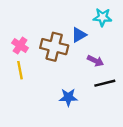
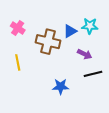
cyan star: (102, 17) -> (90, 26), moved
pink cross: (20, 45) -> (18, 28), moved

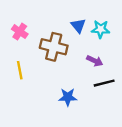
blue triangle: (70, 31) -> (78, 26), moved, turned -40

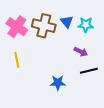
pink cross: (20, 32) -> (17, 27), size x1.5
brown cross: (54, 47) -> (44, 26), moved

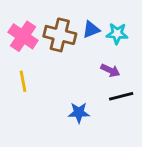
blue triangle: (67, 22) -> (91, 29), turned 48

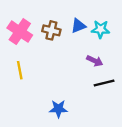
brown cross: (60, 35) -> (51, 30), size x0.7
blue star: (79, 113) -> (58, 109), moved

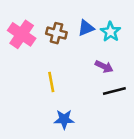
cyan star: (101, 29) -> (110, 32), turned 30
yellow line: (20, 70) -> (51, 82), moved

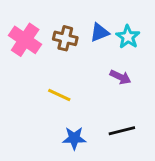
yellow line: (51, 82) -> (59, 95), turned -54
black line: (114, 91) -> (122, 131), moved

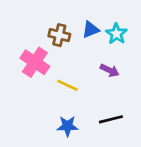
pink cross: (25, 40) -> (35, 62), moved
yellow line: (59, 95) -> (67, 85), moved

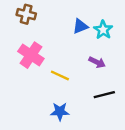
brown cross: (59, 35) -> (26, 14), moved
black line: (111, 119) -> (104, 95), moved

